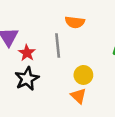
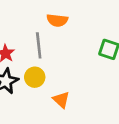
yellow circle: (83, 75) -> (35, 77), moved

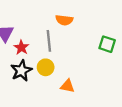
orange triangle: (61, 100) -> (68, 86), turned -32

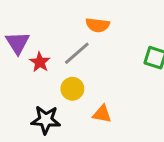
gray line: (49, 41) -> (77, 53), turned 55
black star: (21, 71) -> (46, 120), moved, turned 30

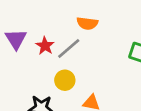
red star: (40, 62) -> (45, 46), moved

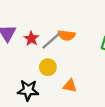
orange semicircle: (87, 23) -> (67, 35), moved

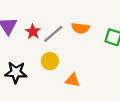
orange semicircle: (67, 35) -> (80, 28), moved
black star: (28, 90) -> (16, 72), moved

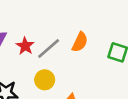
orange semicircle: (80, 28) -> (80, 42), turned -72

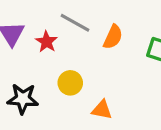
gray line: (49, 49) -> (75, 23), moved, turned 70

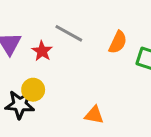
orange semicircle: (113, 37) -> (118, 42), moved
yellow circle: (70, 83) -> (33, 90), moved

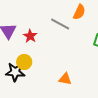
gray line: (69, 33) -> (60, 24), moved
orange semicircle: (118, 42) -> (79, 12), moved

